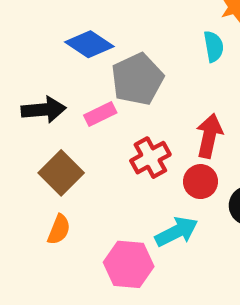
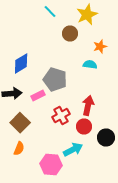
blue diamond: (89, 44) -> (21, 64), moved, turned -65
cyan semicircle: (214, 46) -> (90, 64), turned -72
gray pentagon: (137, 79) -> (55, 80), turned -30

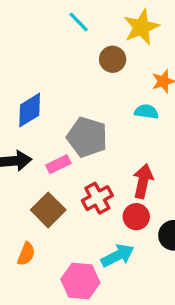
brown square: (20, 122) -> (48, 210), moved

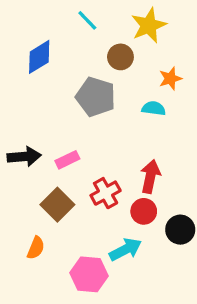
blue diamond: (30, 110) -> (39, 57), moved
gray pentagon: (87, 137) -> (96, 97), moved

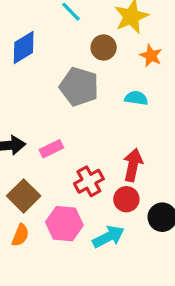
orange star: (170, 79) -> (151, 56), moved, turned -30
brown square: (57, 205) -> (24, 196), moved
pink hexagon: (89, 274) -> (64, 224), moved

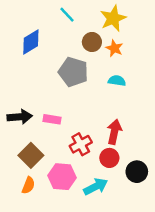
orange star: (151, 56) -> (114, 48), moved
pink rectangle: (51, 149) -> (52, 119), turned 35

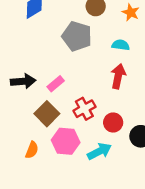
orange star: (114, 48) -> (131, 12), moved
pink rectangle: (52, 119) -> (56, 84), turned -49
red arrow: (114, 132) -> (118, 76), moved
brown square: (31, 155) -> (47, 114), moved

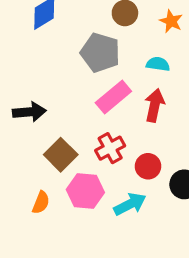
pink rectangle: (56, 84) -> (113, 97), moved, size x1.5

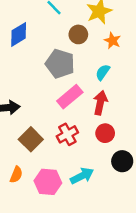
cyan semicircle: (158, 64) -> (103, 72), turned -63
red circle: (148, 166) -> (105, 133), moved
pink hexagon: (85, 191) -> (48, 182), moved

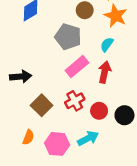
orange star: (112, 41) -> (116, 16), size x1.5
red circle: (105, 133) -> (99, 111), moved
black circle: (122, 161) -> (124, 115), moved

